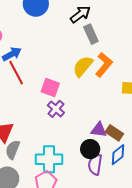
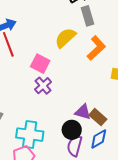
yellow semicircle: (83, 66) -> (65, 38), moved

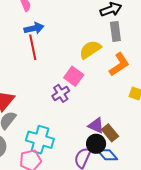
pink square: (40, 64) -> (74, 76), moved
black circle: (72, 130) -> (96, 144), moved
blue diamond: (99, 139) -> (107, 155), turned 70

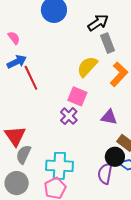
blue arrow: (34, 28) -> (17, 62), moved
purple triangle: (96, 126) -> (109, 117), moved

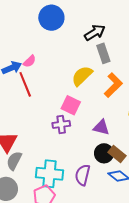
pink semicircle: (14, 38) -> (30, 61), moved, turned 80
purple cross: (69, 116) -> (61, 124), turned 36
black circle: (115, 157) -> (104, 153), moved
purple semicircle: (105, 174) -> (83, 175), moved

